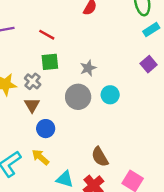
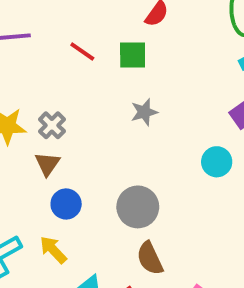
green square: (50, 62) -> (133, 55), moved
cyan circle: (110, 95) -> (217, 162), moved
gray circle: (78, 97) -> (138, 207), moved

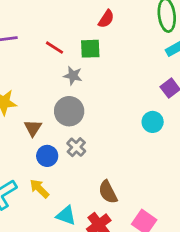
gray star: (144, 112) -> (73, 76), moved, turned 30
gray cross: (52, 125) -> (76, 147), moved
gray circle: (138, 207) -> (69, 111), moved

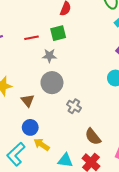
red line: (55, 48) -> (32, 38), turned -32
gray cross: (76, 147) -> (74, 106), moved
blue circle: (47, 156) -> (30, 127), moved

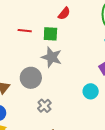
gray star: (49, 56) -> (52, 57), moved, size x1.5

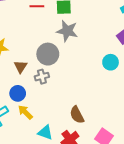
gray cross: (44, 106) -> (42, 77), moved, turned 32

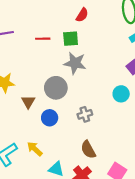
gray cross: (42, 77) -> (85, 114), moved
blue circle: (18, 93) -> (50, 118), moved

